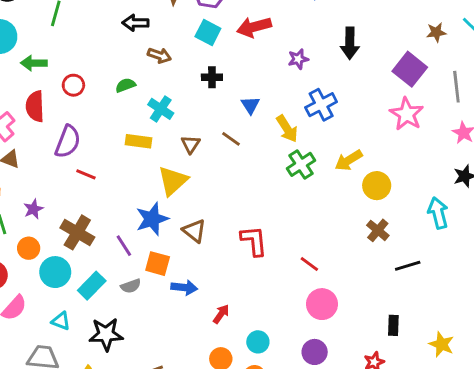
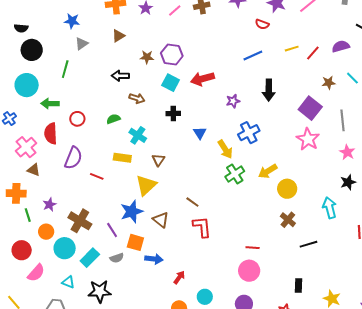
brown line: (231, 139) -> (192, 202), moved
red line: (86, 174) -> (97, 176), moved
red line: (309, 264) -> (253, 248), moved, turned -32

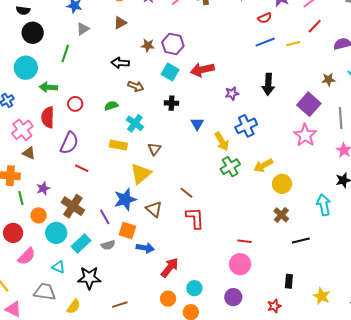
red semicircle: (262, 24) -> (265, 18), turned -48
red line: (313, 53) -> (315, 26), moved
blue line: (253, 56) -> (265, 42), moved
red line: (97, 176) -> (82, 168), moved
red arrow: (179, 277) -> (170, 268), size x1.5

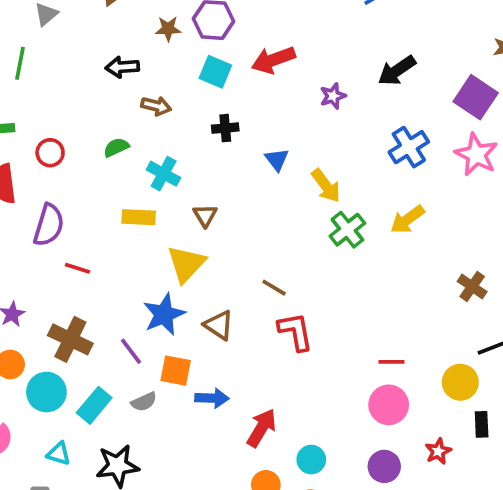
black arrow: (268, 84) -> (397, 71), turned 60
blue cross: (246, 126) -> (409, 147), moved
yellow circle: (282, 184) -> (460, 382), moved
brown cross: (281, 215) -> (472, 286), moved
red star: (274, 306) -> (438, 451), moved

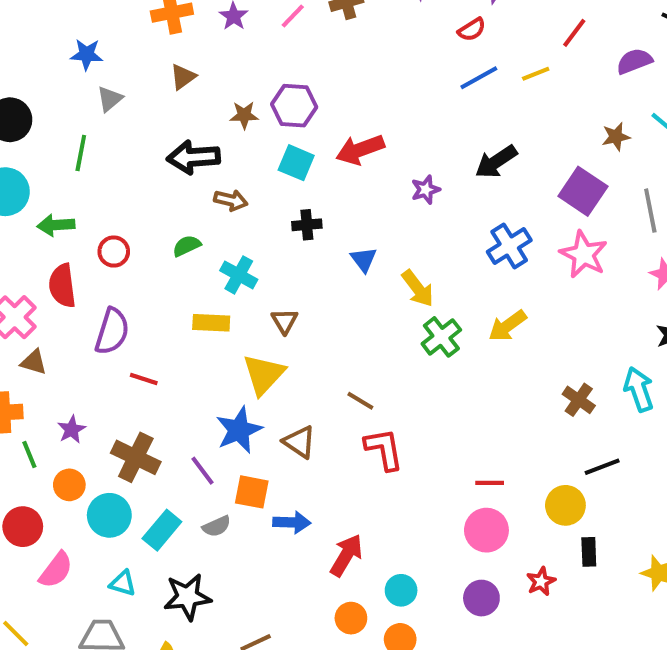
black arrow: (122, 67) -> (194, 157), size x1.4

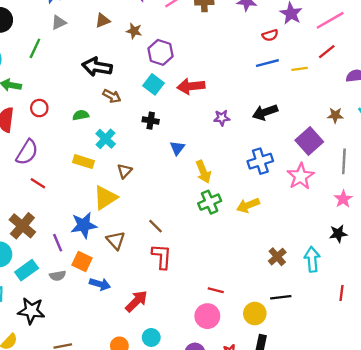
brown star: (244, 115) -> (134, 31), moved
red arrow: (346, 555) -> (136, 301), moved

